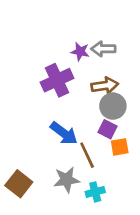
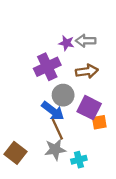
gray circle: (113, 106) -> (63, 95), moved
purple square: (107, 129) -> (89, 108), size x1.5
brown line: (87, 155) -> (57, 129), moved

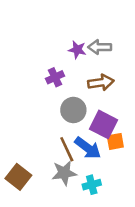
purple cross: (47, 67) -> (55, 77), size x0.6
blue arrow: (53, 111) -> (88, 148), moved

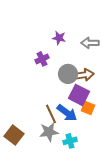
gray arrow: (100, 47) -> (90, 43), moved
brown arrow: (101, 82) -> (84, 75), moved
gray circle: (73, 110) -> (68, 74), moved
orange square: (115, 141) -> (88, 108), turned 32

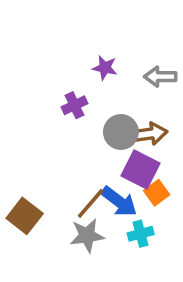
orange square: (88, 108) -> (157, 193), turned 32
brown line: (51, 114) -> (91, 203), turned 66
brown square: (14, 135) -> (25, 216), moved
cyan cross: (70, 141) -> (141, 234), moved

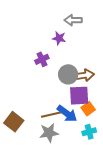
gray arrow: (160, 77) -> (73, 20), moved
purple square: (141, 169) -> (79, 96), turned -30
brown line: (91, 203) -> (51, 115), turned 36
cyan cross: (141, 234) -> (89, 132), moved

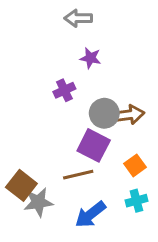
gray arrow: (73, 20) -> (78, 18), moved
purple square: (79, 96) -> (94, 145), moved, turned 30
blue arrow: (67, 114) -> (90, 214), moved, turned 105
gray star: (49, 133) -> (38, 202), moved

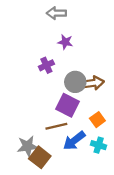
brown square: (21, 185) -> (40, 157), moved
cyan cross: (136, 201) -> (99, 145), turned 32
blue arrow: (90, 214) -> (74, 141), moved

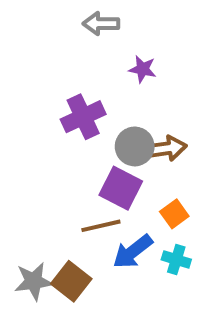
purple star: (65, 42) -> (143, 69), moved
purple cross: (46, 65) -> (83, 117), size x1.5
gray star: (28, 146) -> (34, 281), moved

